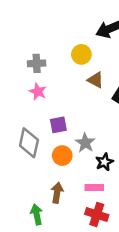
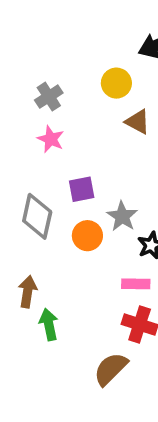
gray cross: (37, 63) -> (49, 97), turned -30
brown arrow: (57, 193) -> (28, 292), moved

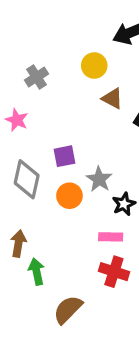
pink star: (51, 139) -> (17, 120), moved
brown semicircle: (111, 369) -> (68, 309), moved

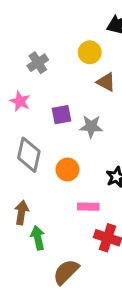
purple square: (65, 156) -> (62, 115), moved
gray star: (99, 179) -> (91, 127), moved, turned -30
pink rectangle: (111, 237) -> (88, 207), moved

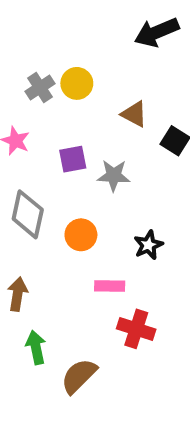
yellow circle: (90, 52) -> (77, 83), moved
green arrow: (38, 238) -> (36, 347), moved

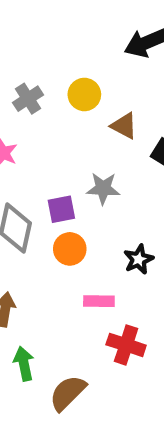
yellow circle: (77, 83) -> (84, 94), moved
purple square: (73, 159) -> (61, 209), moved

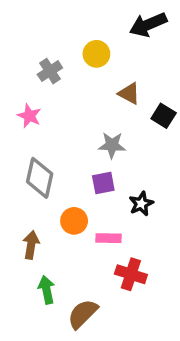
yellow circle: (84, 94) -> (96, 54), moved
purple square: (61, 209) -> (103, 183), moved
orange circle: (70, 249) -> (74, 221), moved

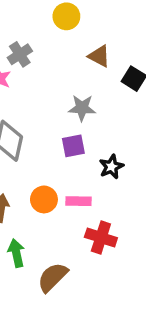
gray cross: (50, 71) -> (20, 54), moved
orange circle: (74, 221) -> (44, 199), moved

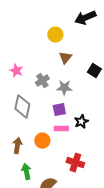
gray cross: (20, 54) -> (42, 81), moved
brown triangle: (99, 56) -> (65, 58), moved, turned 40
pink rectangle: (79, 201) -> (61, 129), moved

